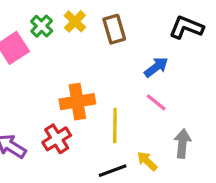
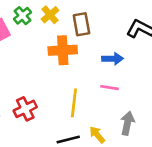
blue arrow: (156, 67) -> (112, 59), turned 30
orange cross: (77, 102) -> (63, 50), moved
pink line: (156, 102) -> (110, 88), turned -36

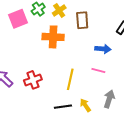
orange cross: (63, 50) -> (53, 37), moved

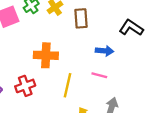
orange cross: (53, 37) -> (46, 55), moved

